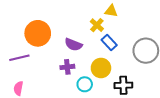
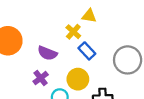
purple cross: (67, 67) -> (41, 78), turned -32

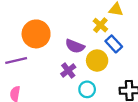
yellow circle: (78, 79) -> (97, 61), moved

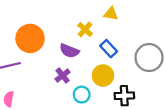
yellow cross: (100, 25) -> (85, 29), moved
yellow circle: (97, 61) -> (103, 75), moved

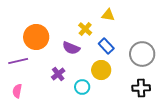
purple cross: (63, 75) -> (58, 74), moved
black cross: (124, 96) -> (141, 88), moved

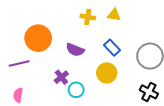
yellow cross: (85, 29) -> (88, 17), moved, turned -32
cyan circle: (82, 87) -> (76, 90), moved
black cross: (141, 88) -> (149, 92), turned 30

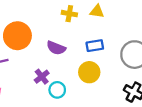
blue rectangle: (112, 48) -> (95, 46), turned -56

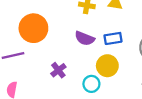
purple semicircle: (56, 48) -> (85, 38), moved
cyan circle: (57, 90) -> (91, 84), moved

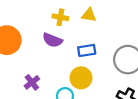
purple semicircle: (85, 38) -> (52, 40), moved

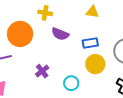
yellow cross: (60, 17) -> (45, 13), moved
yellow circle: (81, 78) -> (95, 64), moved

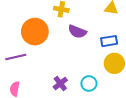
purple cross: (42, 71) -> (60, 84), moved

